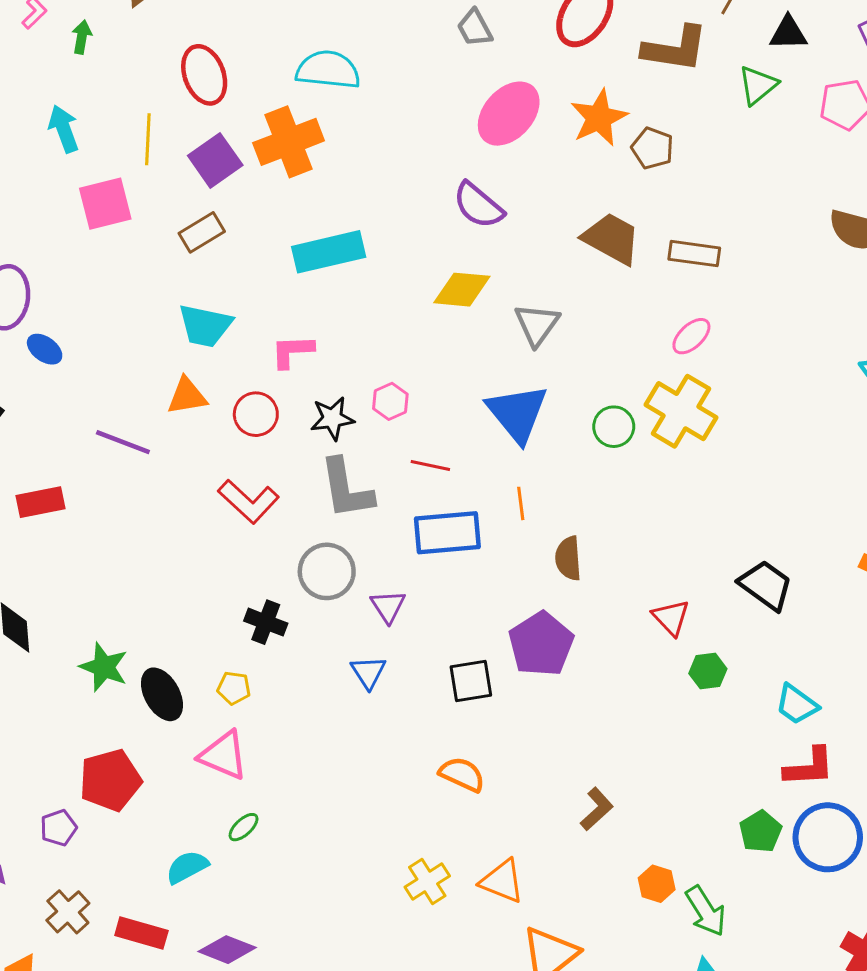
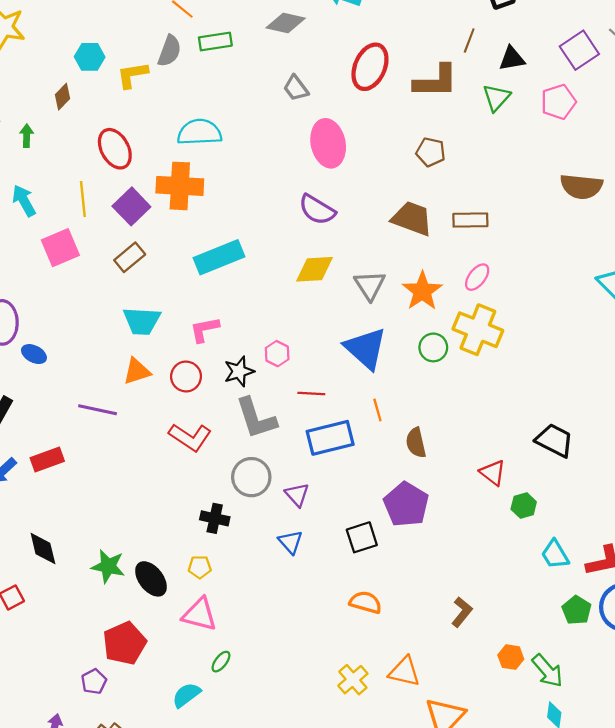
pink ellipse: (509, 114) -> (328, 143), turned -45
orange star: (599, 118) -> (422, 291), moved
orange cross: (289, 142) -> (180, 186), turned 33
cyan trapezoid: (797, 704) -> (555, 554), moved, turned 32

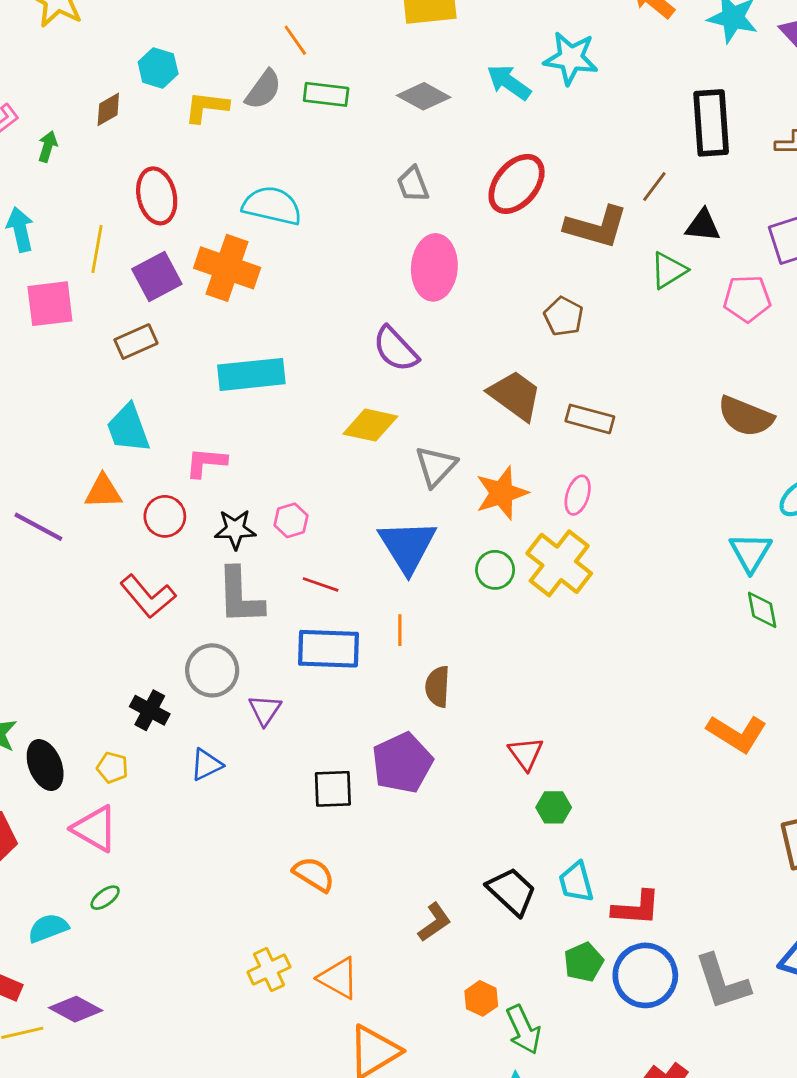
pink ellipse: (477, 277) -> (578, 495), turned -36
cyan trapezoid: (142, 321) -> (128, 428), turned 51
black trapezoid: (554, 440) -> (512, 891), moved
blue triangle: (290, 542) -> (206, 765), moved, turned 30

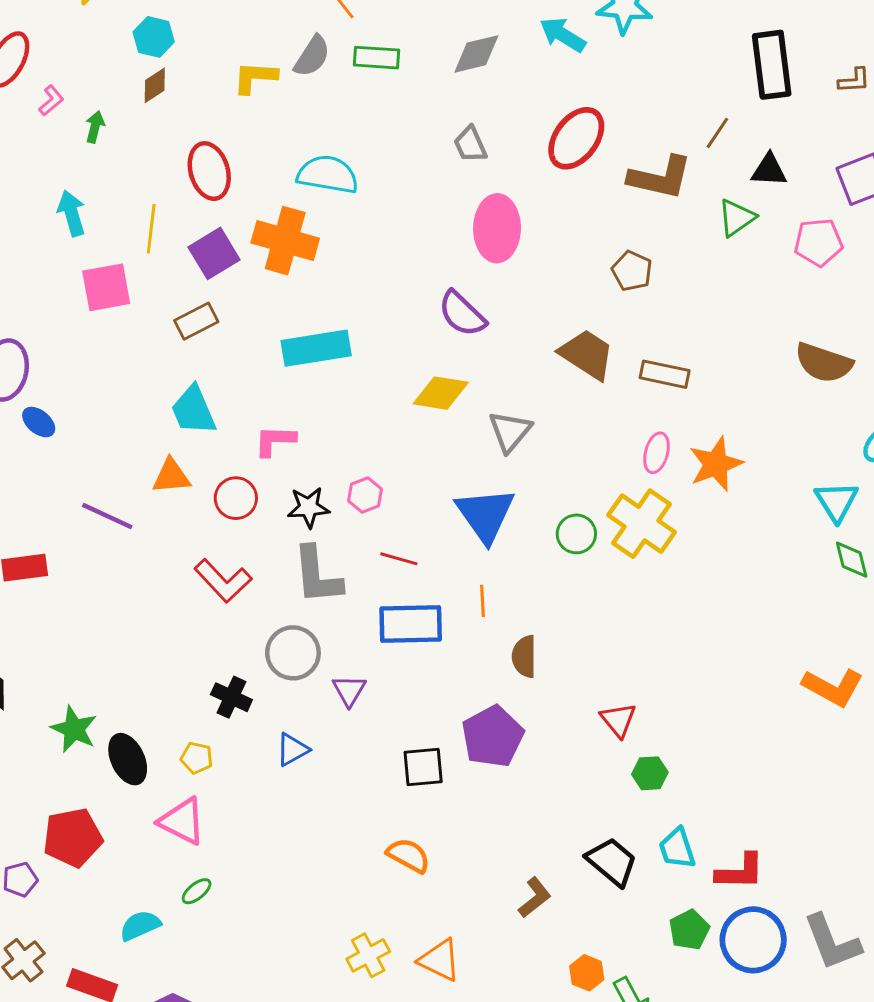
cyan hexagon: (158, 68) -> (154, 37), moved
gray diamond: (424, 96) -> (476, 54), turned -39
orange star: (502, 493) -> (716, 464), moved

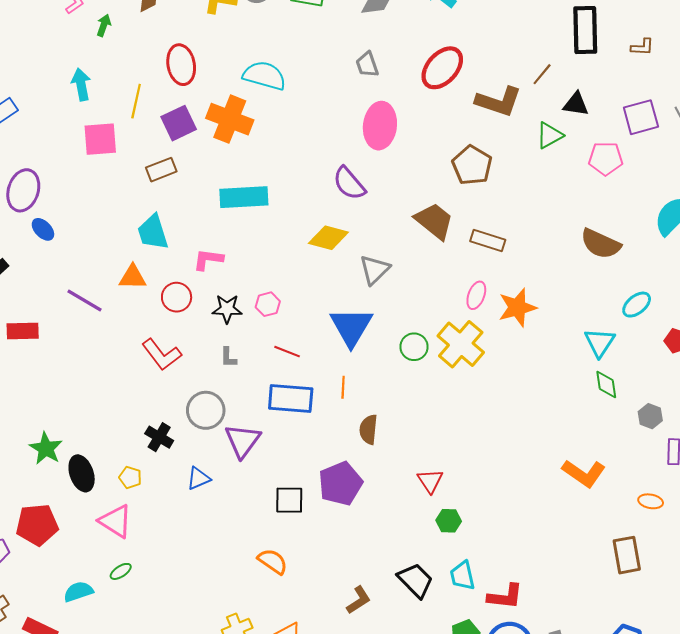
brown pentagon: (632, 271) -> (472, 165), size x1.4
gray L-shape: (317, 575) -> (228, 357), size x0.5
purple triangle: (349, 690) -> (243, 441), size x1.5

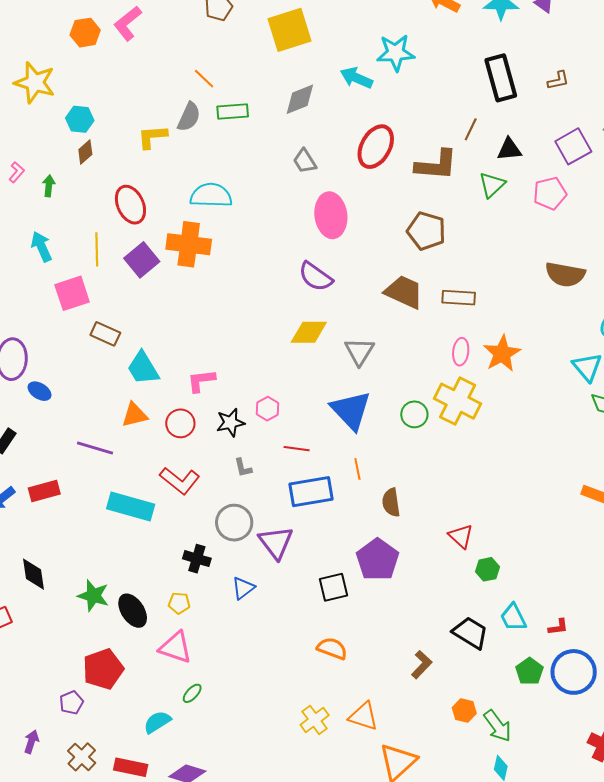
brown rectangle: (161, 170) -> (105, 334), moved, turned 60
cyan rectangle: (244, 197) -> (131, 506), moved, turned 33
red L-shape: (505, 597) -> (558, 627), size x0.6

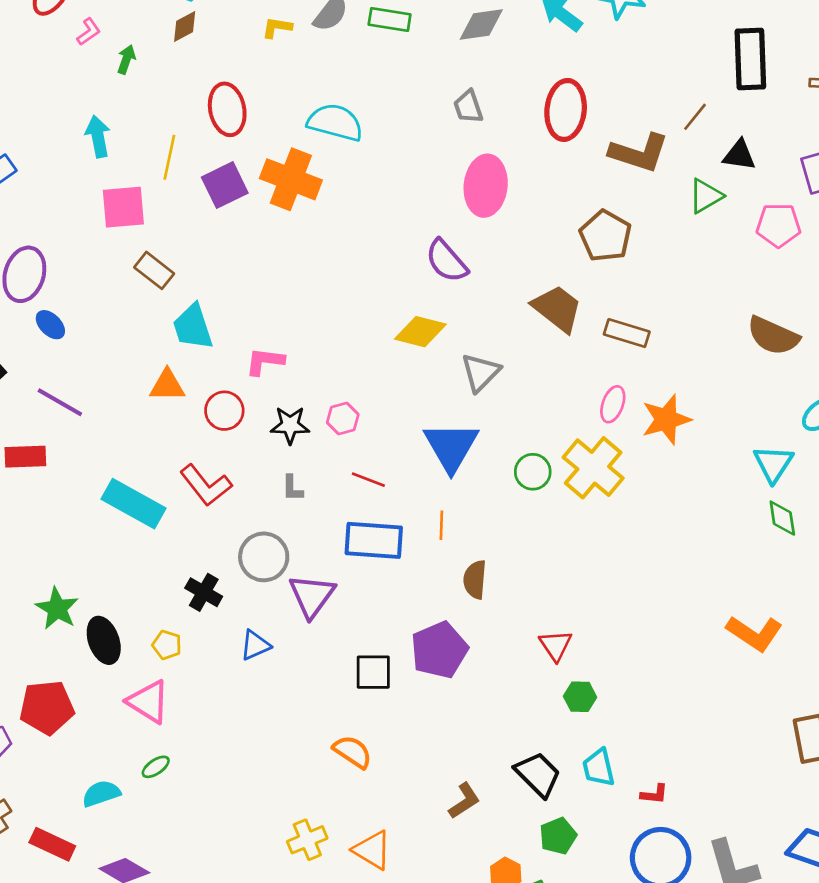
yellow L-shape: (152, 137) -> (277, 28), size x0.7
red ellipse: (376, 147) -> (566, 110), turned -36
purple line: (95, 448) -> (60, 402), moved
green pentagon: (529, 671) -> (558, 836), moved

